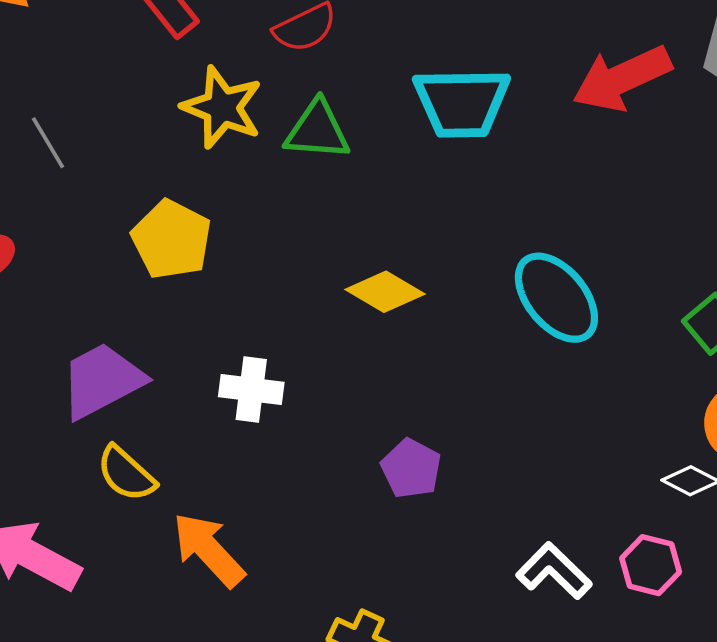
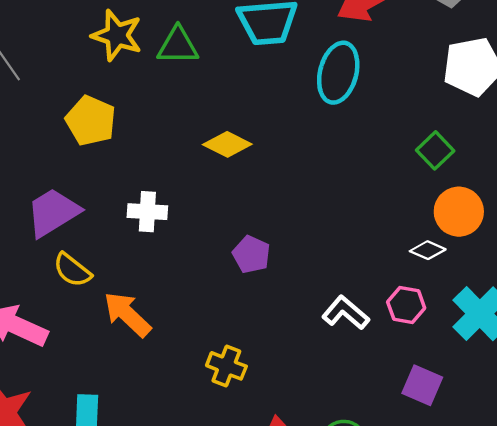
cyan ellipse: (556, 298) -> (338, 73), moved, turned 58

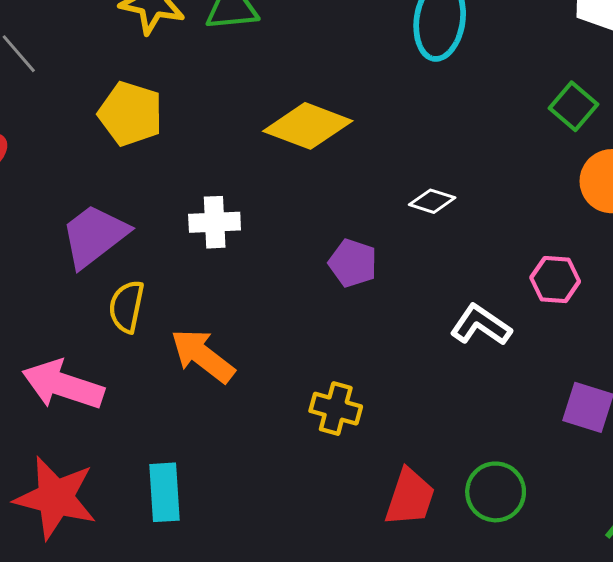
yellow diamond: (227, 144) -> (308, 126), size x1.4
white diamond: (428, 250) -> (432, 201), moved
yellow semicircle: (72, 270) -> (127, 307), turned 69
pink hexagon: (406, 305) -> (555, 280), moved

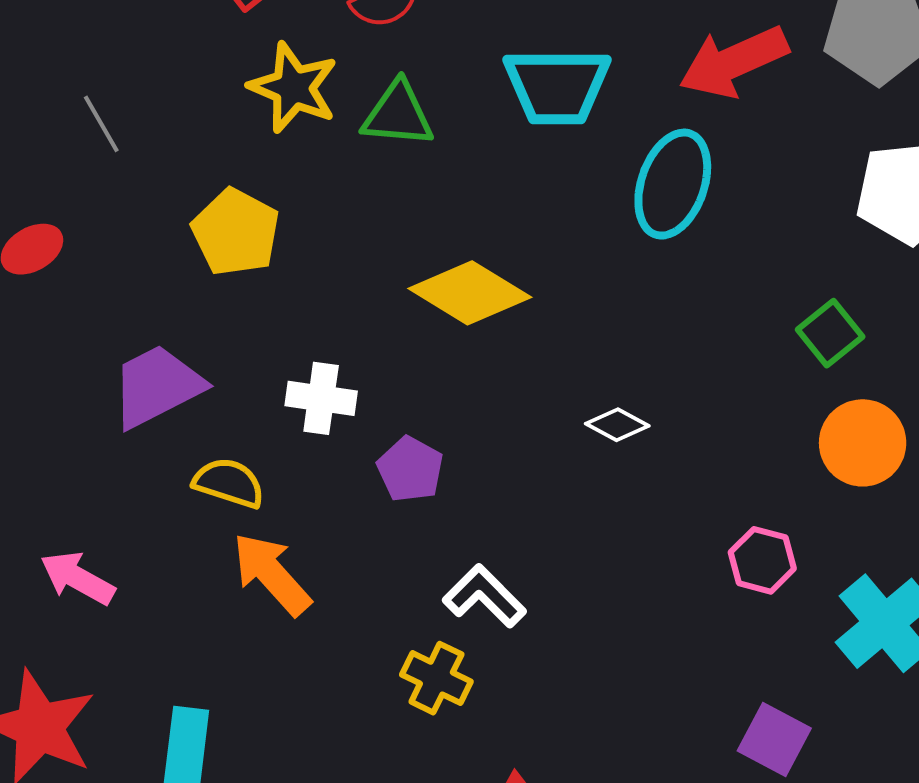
purple pentagon: (353, 263) -> (410, 469), moved
yellow semicircle: (127, 307) -> (229, 483), moved, turned 86
white L-shape: (481, 325) -> (484, 596), moved
pink arrow: (63, 385) -> (77, 578), size x0.7

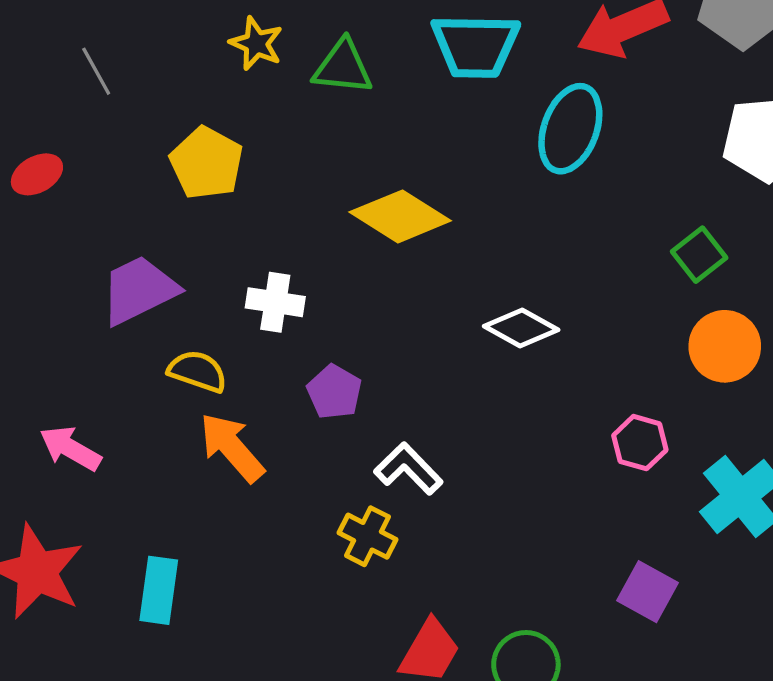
yellow star: (293, 88) -> (256, 44), size x0.7
white diamond: (617, 425) -> (521, 328), size x1.4
purple pentagon: (410, 469) -> (334, 392), moved

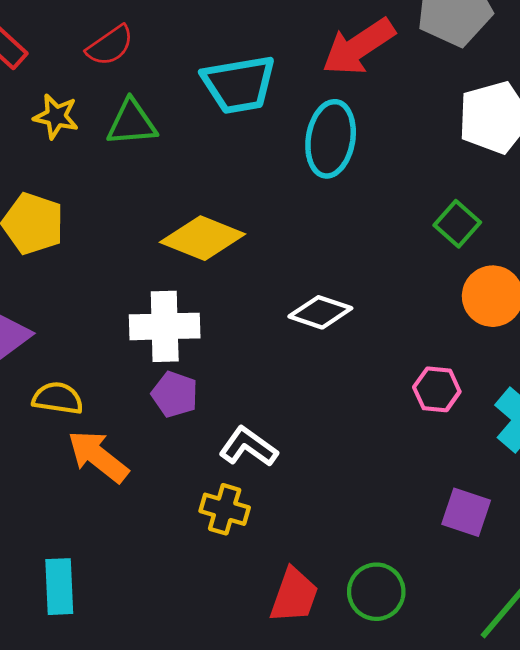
white cross: (275, 302) -> (165, 326), moved, size x1.4

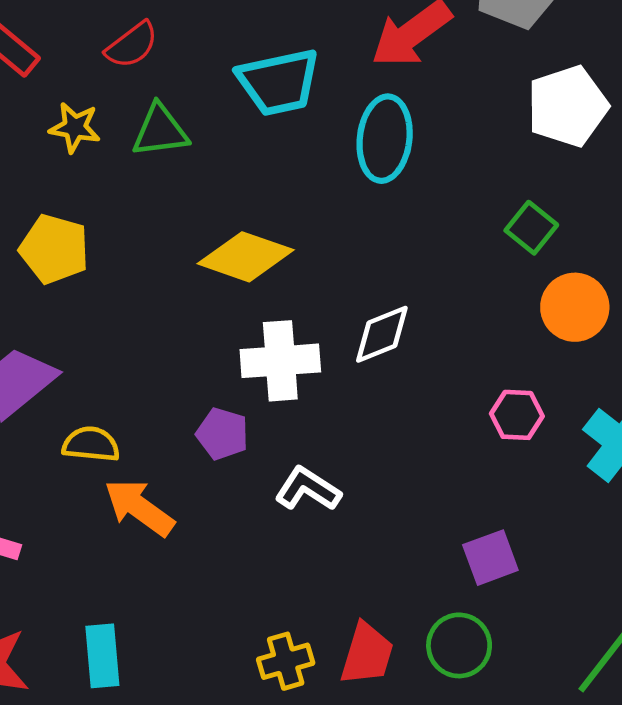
white diamond: (320, 312) -> (382, 334), turned -38
white cross: (165, 326) -> (280, 361), moved
yellow cross: (225, 509) -> (286, 661), moved, turned -30
purple square: (466, 512) -> (490, 558), moved, turned -36

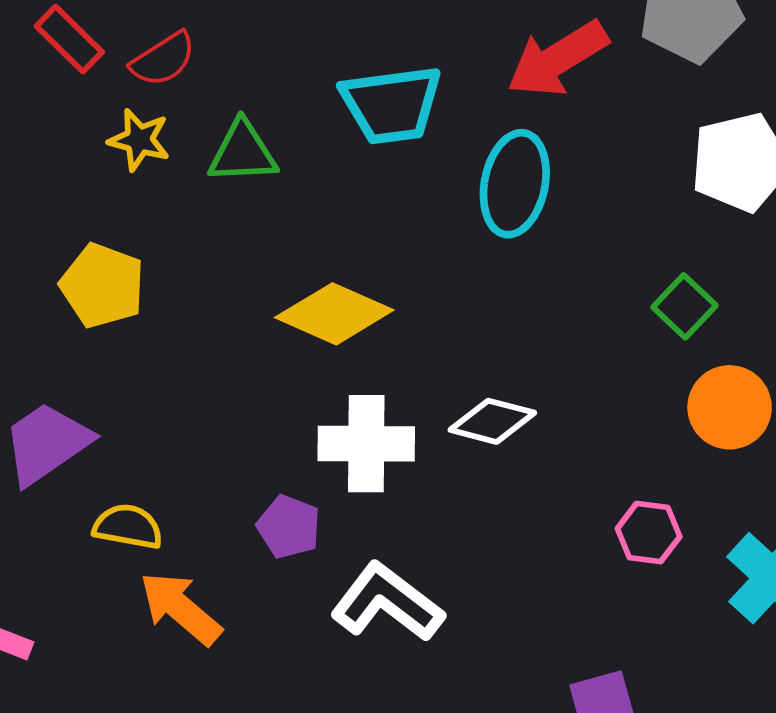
red semicircle: (132, 45) -> (163, 59), moved
white diamond: (382, 334) -> (492, 421), turned 32
white L-shape: (308, 489) -> (387, 602), size x1.4

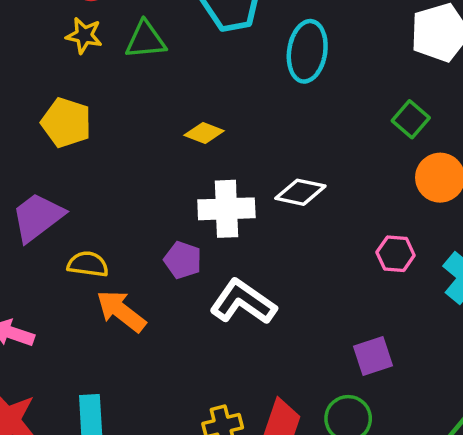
yellow diamond: (334, 314) -> (204, 133), size x0.6

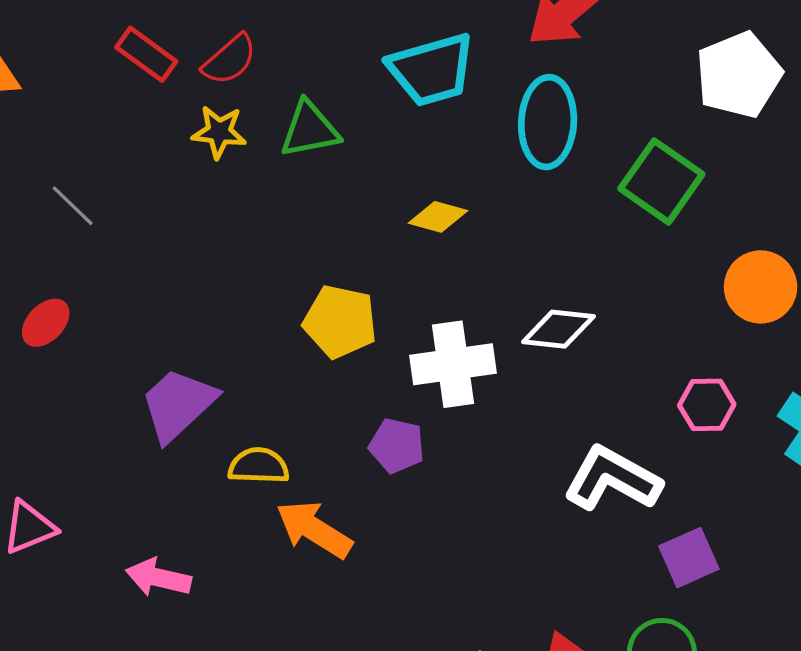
green square: (411, 119) -> (661, 181), moved, size x1.5
yellow pentagon: (66, 123) -> (340, 322), moved
yellow diamond: (204, 133) -> (438, 217), moved
white L-shape: (243, 302) -> (612, 479), moved

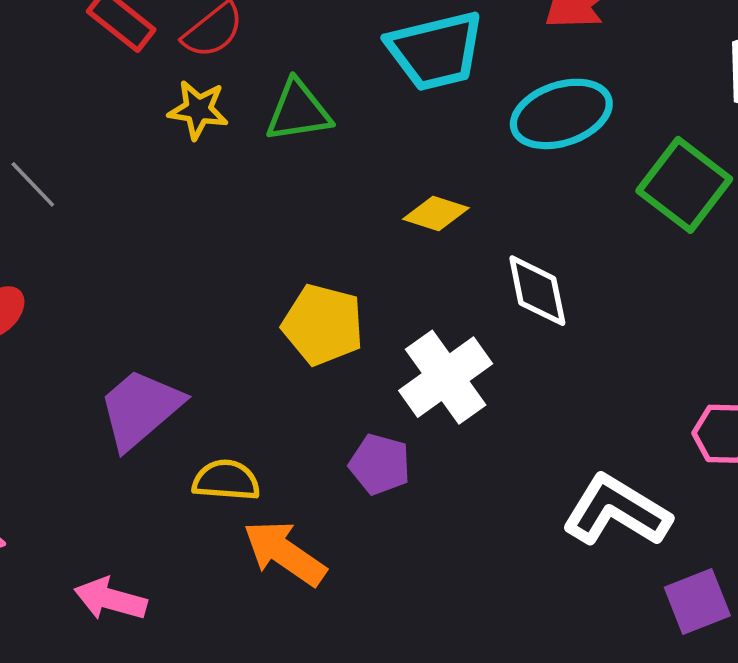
cyan ellipse: (548, 122) -> (561, 114), turned 66
white diamond: (558, 329) -> (537, 291), moved, turned 70
white cross: (453, 364) -> (446, 377), turned -30

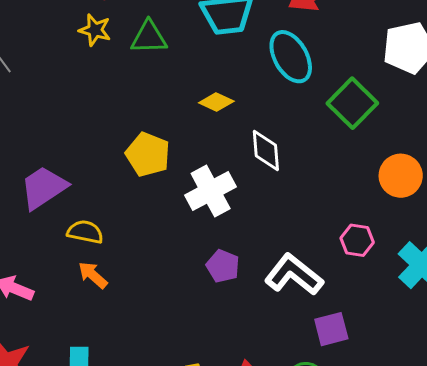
cyan ellipse: (561, 114) -> (291, 57), turned 72
purple pentagon: (380, 464) -> (223, 266), moved
orange arrow: (285, 553) -> (93, 275), moved, size x0.7

